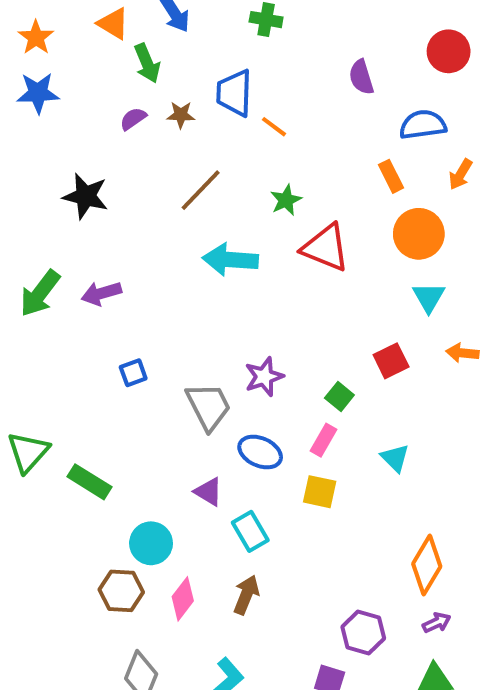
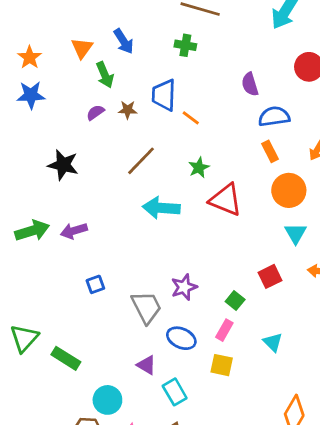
orange triangle: (113, 24) -> (82, 48), turned 35
blue semicircle: (423, 125) -> (274, 117), moved
green arrow: (40, 293) -> (32, 231), turned -144

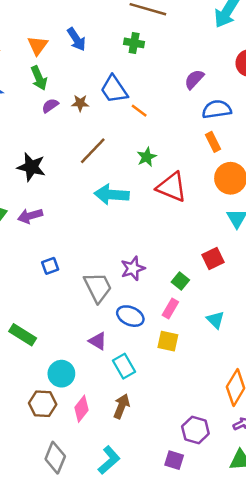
green arrow: (105, 75) -> (39, 78), moved
purple semicircle: (250, 84) -> (194, 79), turned 60
blue trapezoid: (164, 95) -> (114, 89), turned -36
black star: (63, 165) -> (31, 167), moved

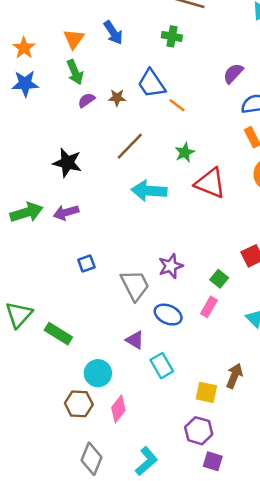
yellow square: (168, 341) -> (206, 392), moved
brown arrow: (122, 406) -> (234, 376), moved
purple hexagon: (195, 430) -> (199, 431), moved

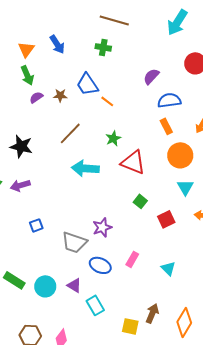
green square: (219, 279) -> (140, 201), moved
gray trapezoid: (135, 285) -> (74, 242), turned 136
cyan circle: (98, 373) -> (45, 286), moved

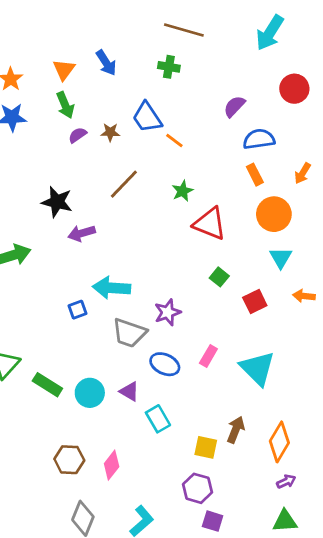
cyan arrow: (85, 168) -> (112, 288), moved
purple arrow: (20, 185) -> (82, 233), moved
cyan triangle: (168, 268) -> (258, 368), size x1.8

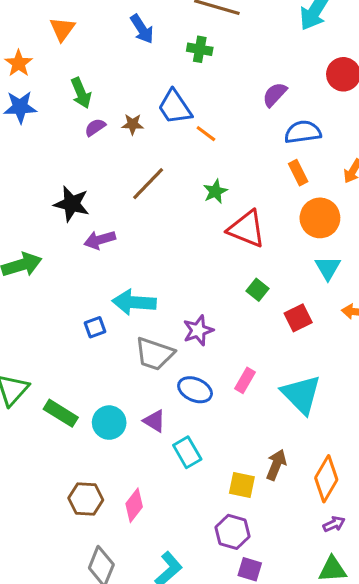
blue arrow: (106, 63) -> (142, 29), moved
orange triangle: (64, 70) -> (62, 29), moved

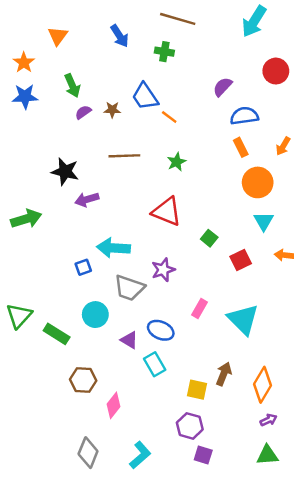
brown line: (148, 184) -> (124, 156), turned 44
red triangle: (247, 229) -> (167, 212), moved
blue ellipse: (195, 390) -> (161, 330), moved
cyan circle: (109, 423) -> (95, 315), moved
brown hexagon: (86, 499) -> (83, 380), moved

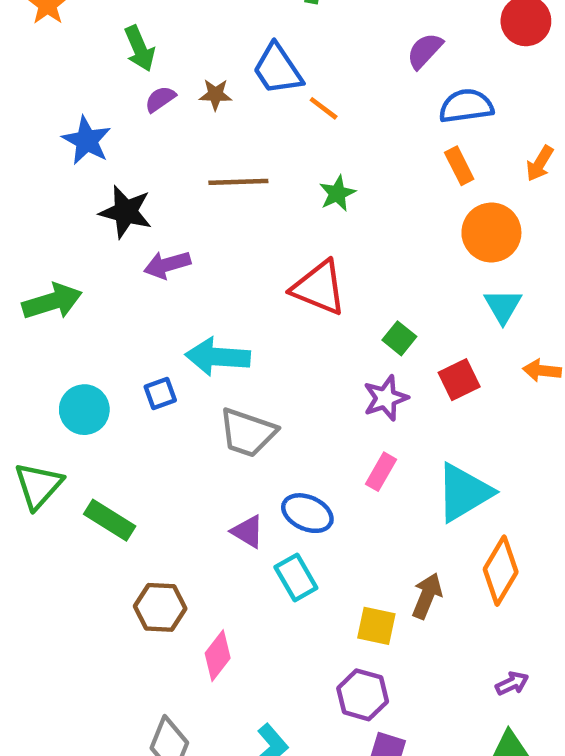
blue star: (25, 96) -> (87, 140), moved, turned 30
purple star: (163, 270) -> (386, 398), moved
cyan circle: (95, 315) -> (84, 410), moved
cyan triangle: (243, 319) -> (464, 492), turned 44
orange diamond: (262, 385) -> (501, 571), moved

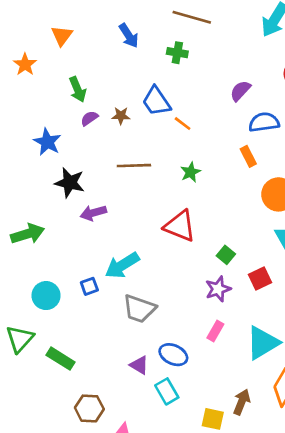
orange rectangle: (459, 166) -> (248, 156), moved
cyan arrow: (218, 357) -> (122, 265), turned -36

